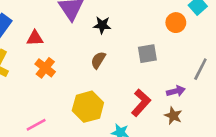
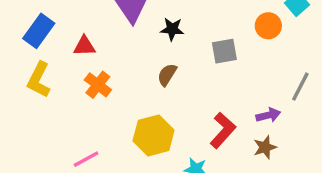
gray square: (147, 54) -> (224, 51), moved
brown star: (173, 116) -> (265, 147), turned 30

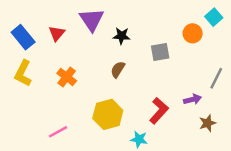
blue rectangle: (39, 31) -> (23, 37), turned -75
red triangle: (84, 46) -> (57, 33), moved, turned -49
brown star: (265, 147) -> (208, 123), moved

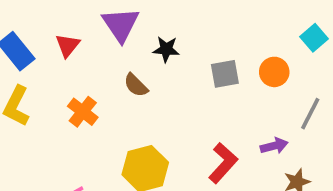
cyan square: (214, 17) -> (314, 38), moved
orange circle: (193, 33) -> (274, 72), moved
brown semicircle: (118, 69) -> (136, 85), moved, turned -77

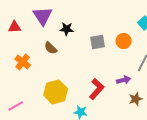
red triangle: (68, 45) -> (15, 27), turned 48

